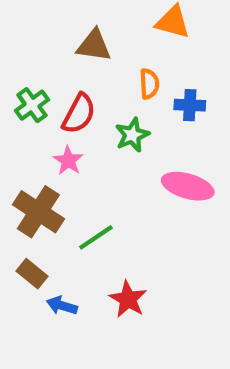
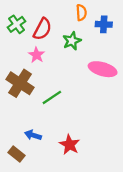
brown rectangle: (32, 274) -> (17, 154), moved
red star: (128, 299) -> (70, 145), moved

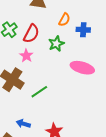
orange semicircle: (81, 13) -> (64, 20), turned 32

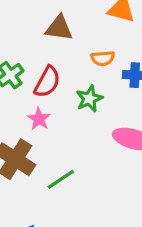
orange semicircle: (64, 20) -> (103, 58), turned 56

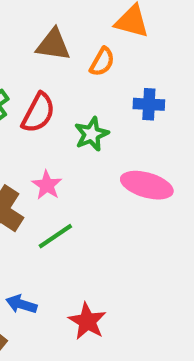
orange semicircle: (103, 58) -> (102, 62), moved, turned -55
pink star: (39, 119) -> (47, 185), moved

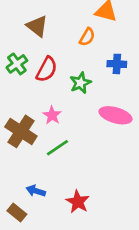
brown triangle: (53, 45) -> (37, 26), moved, turned 30

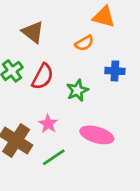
orange semicircle: (87, 37) -> (84, 43), turned 30
pink ellipse: (115, 115) -> (97, 135), moved

